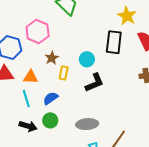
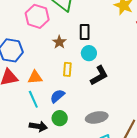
pink hexagon: (38, 32) -> (37, 16), moved
black rectangle: (114, 42) -> (85, 32), moved, size x0.7
brown star: (52, 58) -> (59, 42), moved

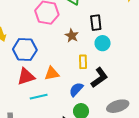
black L-shape: (99, 76) -> (99, 78), moved
cyan line: (33, 99) -> (39, 97), moved, turned -72

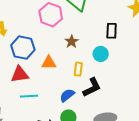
black rectangle: (96, 23) -> (112, 31), moved
orange triangle: (52, 73) -> (49, 63), moved

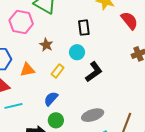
yellow rectangle: (78, 69) -> (58, 71), turned 40
black L-shape: (92, 87) -> (94, 72), moved

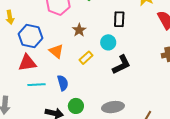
orange triangle: (27, 70) -> (56, 51), turned 42
blue semicircle: (51, 99) -> (63, 83), moved, turned 112

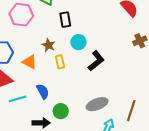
black rectangle: (119, 19) -> (65, 20), moved
brown star: (79, 30) -> (49, 45), moved
yellow rectangle: (86, 58) -> (60, 62), turned -48

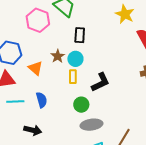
cyan circle: (78, 42) -> (75, 59), moved
yellow rectangle: (60, 62) -> (73, 77), moved
green circle: (61, 111) -> (81, 105), moved

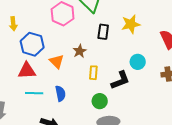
yellow star: (125, 14) -> (131, 24), moved, turned 30
cyan circle: (75, 59) -> (138, 62), moved

